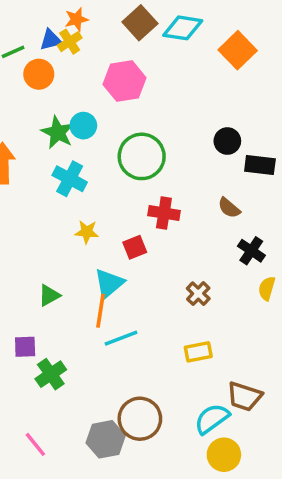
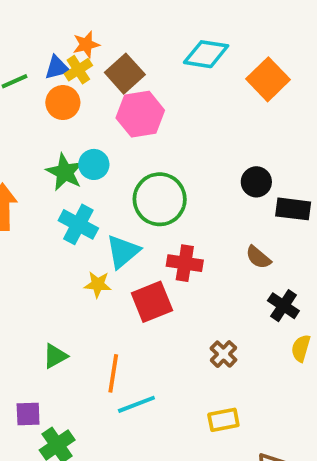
brown square: (140, 23) -> (125, 74), moved
orange circle: (39, 74) -> (63, 103), moved
red square: (135, 247) -> (152, 302), size x1.5
cyan triangle: (109, 283) -> (123, 252), moved

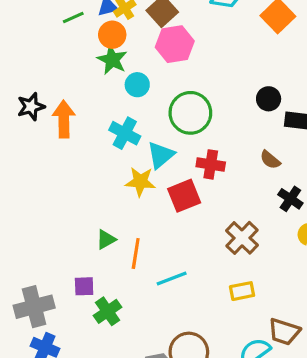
green star: (65, 172) -> (112, 60), moved
yellow star: (98, 284) -> (140, 182), size x1.4
brown cross: (223, 354) -> (242, 238), size x1.5
orange line: (113, 373) -> (136, 254), moved

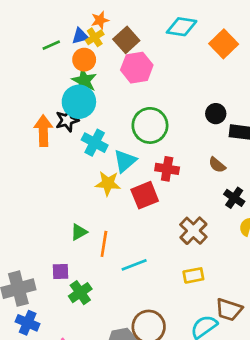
cyan circle: (137, 85) -> (79, 102), moved, size x1.6
black star: (31, 107) -> (67, 120), moved

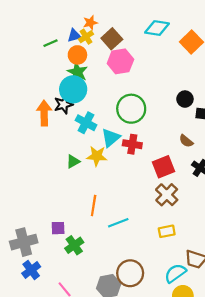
red cross: (167, 169) -> (132, 144), moved
red square: (145, 195) -> (163, 167), moved
green triangle: (79, 232) -> (73, 161), moved
blue cross: (28, 323) -> (31, 270), turned 30

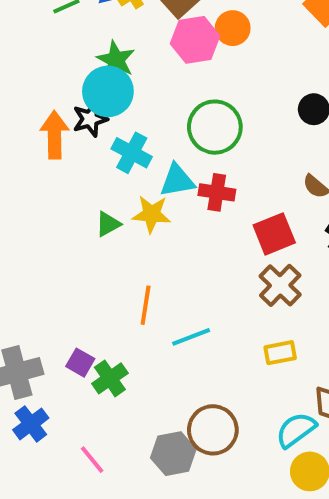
orange circle: (77, 55) -> (233, 28), moved
cyan triangle: (111, 138) -> (177, 180), turned 30
purple square: (58, 228) -> (80, 363), moved, turned 32

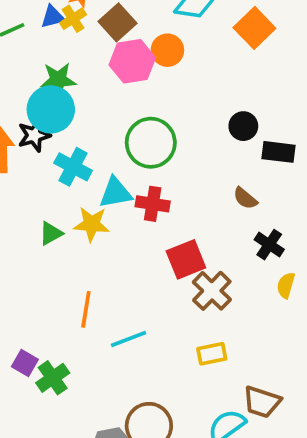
green star: (116, 60) -> (58, 80), turned -30
red square: (274, 234) -> (186, 259), moved

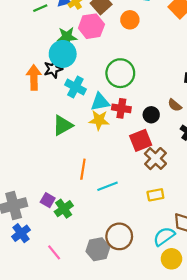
pink hexagon: (132, 61) -> (91, 26), moved
black circle: (243, 126) -> (151, 115), moved
yellow star: (92, 224) -> (99, 120), moved
green triangle: (51, 233) -> (63, 125), size x1.5

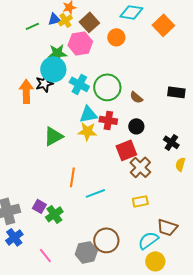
cyan cross: (75, 87) -> (79, 84), moved
brown semicircle: (175, 105) -> (136, 97), moved

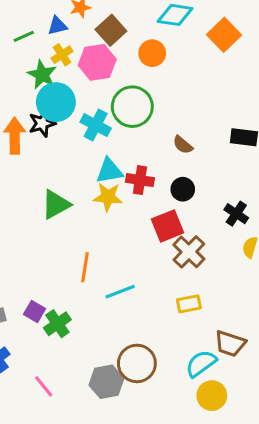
yellow cross: (65, 20) -> (62, 55), moved
green star: (57, 53) -> (42, 75), moved, turned 30
green circle: (107, 87) -> (132, 107), moved

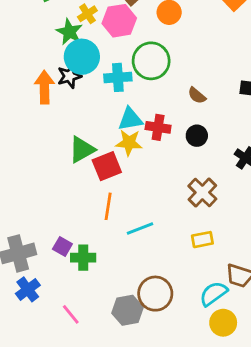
cyan cross: (96, 125) -> (118, 77), turned -32
red square: (167, 226) -> (107, 166), moved
green cross: (57, 324) -> (83, 258), turned 35

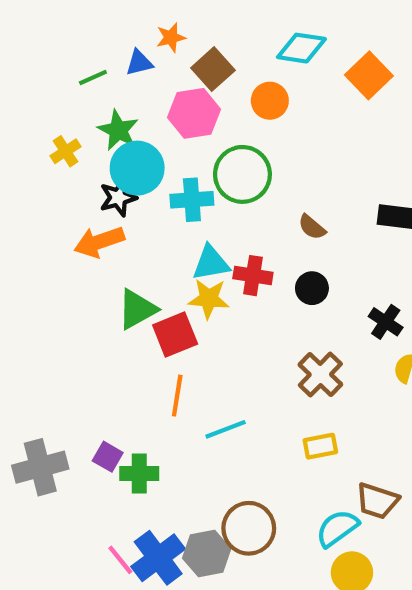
yellow cross: (87, 14) -> (66, 151), moved
orange arrow: (44, 87) -> (99, 242), moved, turned -108
blue cross: (28, 289) -> (158, 558), moved, size x1.4

